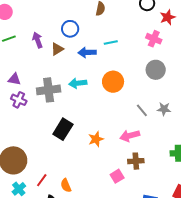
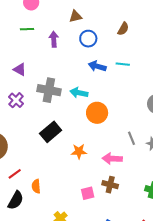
brown triangle: (57, 49) -> (76, 16), moved
orange circle: (113, 82) -> (97, 113), moved
purple cross: (19, 100) -> (16, 100), moved

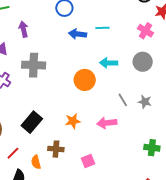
purple arrow: (54, 39) -> (23, 29), moved
cyan arrow: (79, 93) -> (109, 63), moved
black rectangle: (51, 132) -> (32, 122), moved
brown cross: (110, 185) -> (56, 149), moved

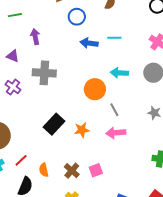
gray line: (123, 100) -> (114, 110), moved
black rectangle: (32, 122) -> (54, 124), moved
brown cross: (56, 149) -> (72, 171), moved, turned 35

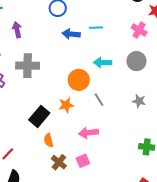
orange star: (82, 130) -> (66, 105), moved
pink arrow: (116, 133) -> (88, 133), moved
orange semicircle: (44, 170) -> (49, 140), moved

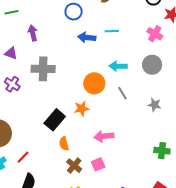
gray line: (99, 100) -> (122, 93), moved

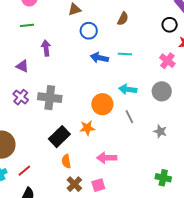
gray cross: (43, 69) -> (50, 98), moved

